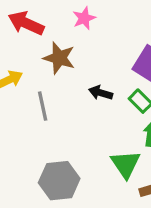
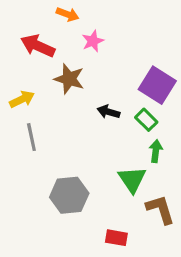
gray line: (43, 106) -> (31, 137), moved

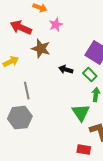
gray line: (31, 137) -> (27, 91), moved
gray hexagon: (69, 195) -> (20, 118), moved
red rectangle: (116, 238) -> (84, 150), moved

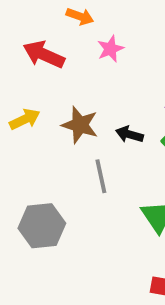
brown star: (41, 49) -> (80, 125), moved
gray line: (27, 91) -> (101, 176), moved

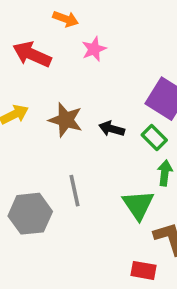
gray line: (101, 176) -> (74, 191), moved

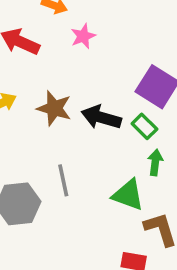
black arrow: (112, 129) -> (101, 117), size x1.5
green triangle: (138, 205) -> (128, 195), turned -36

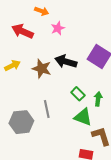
black arrow: (101, 117) -> (66, 62), moved
green rectangle: (144, 126) -> (78, 94), moved

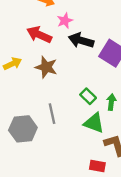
red arrow: (22, 31) -> (39, 35), moved
black arrow: (66, 62) -> (81, 40), moved

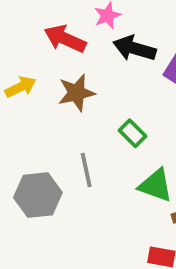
brown star: (46, 67) -> (76, 93), turned -30
green rectangle: (88, 96) -> (132, 133), moved

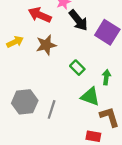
black arrow: (134, 48) -> (78, 20), turned -145
gray line: (86, 170) -> (52, 109), moved, turned 30

